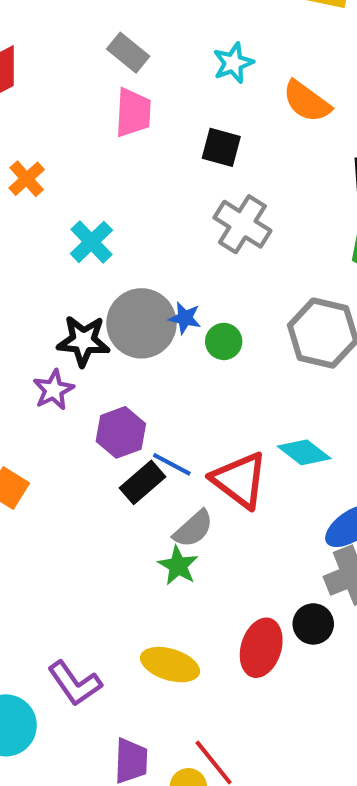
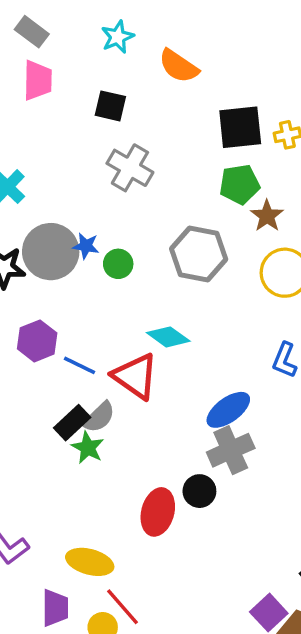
cyan diamond: (304, 452) -> (168, 337), moved
black rectangle: (143, 482) -> (72, 423), moved
yellow ellipse: (170, 665) -> (90, 562), moved

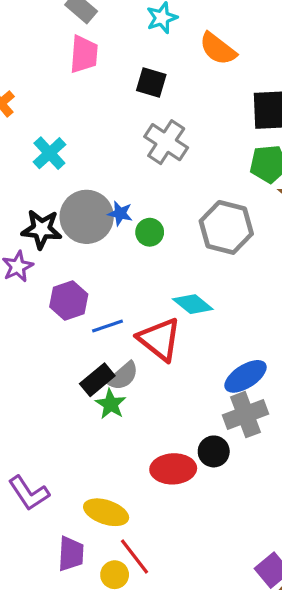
blue line: (80, 365) -> (108, 326), turned -48
red ellipse: (158, 512) -> (173, 469), turned 69

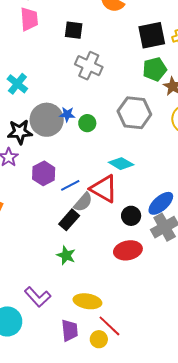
gray semicircle: (123, 376) -> (83, 202), moved
green star: (111, 404) -> (66, 255), moved
black circle: (214, 451) -> (131, 216), moved
red ellipse: (173, 469) -> (128, 250), moved

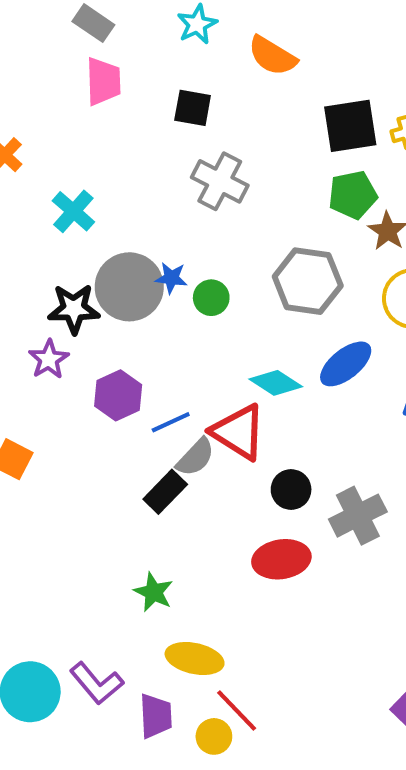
blue ellipse: (161, 203) -> (346, 364), moved
green star: (66, 255) -> (154, 592), moved
purple L-shape: (38, 297) -> (97, 683), moved

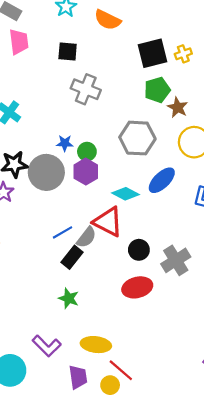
gray circle: (129, 287) -> (46, 172), moved
purple hexagon: (118, 395) -> (86, 172), moved
blue line: (171, 422) -> (63, 232), moved
green star: (154, 592) -> (69, 298), moved
purple L-shape: (97, 683) -> (47, 346), moved

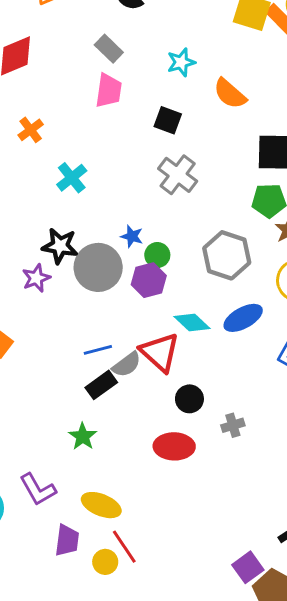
gray cross: (176, 260) -> (233, 425), size x0.6

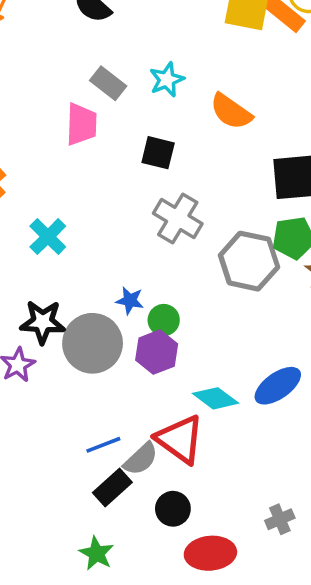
gray rectangle: (109, 49) -> (108, 83), moved
gray hexagon: (227, 255) -> (249, 261), moved
black circle: (189, 399) -> (173, 509), moved

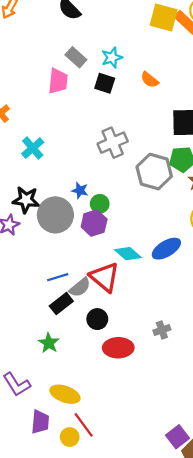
orange semicircle: (231, 112) -> (150, 80), size x0.7
black square: (158, 153) -> (105, 83), moved
gray cross: (178, 218) -> (113, 143), turned 32

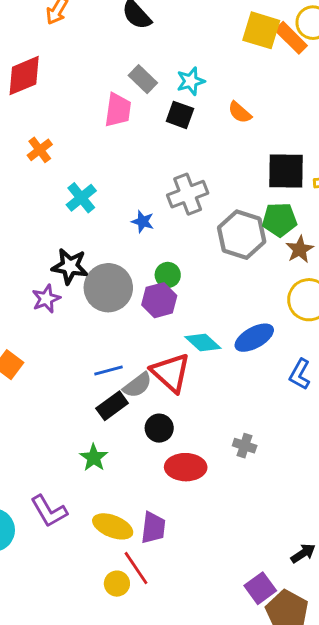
blue star: (80, 190) -> (143, 222), moved
gray cross: (162, 330) -> (245, 446), turned 35
purple trapezoid: (40, 422) -> (153, 528), moved

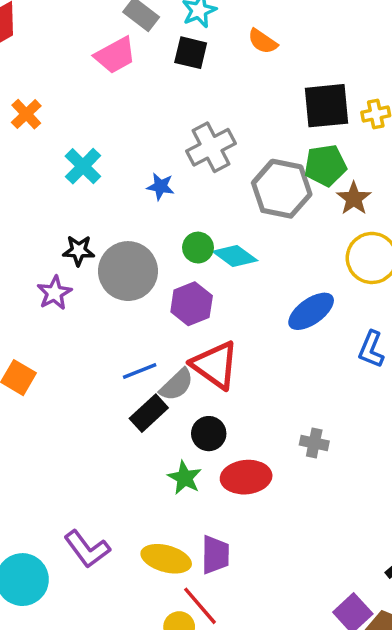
pink trapezoid: (118, 110) -> (115, 55), turned 60
black star: (70, 266) -> (79, 251), size x0.7
purple hexagon: (159, 300) -> (192, 304), moved
cyan diamond: (203, 343) -> (235, 256), moved
green star: (94, 458) -> (185, 478), moved

